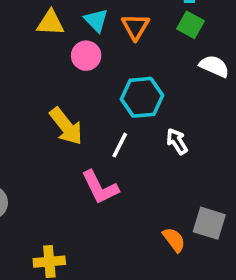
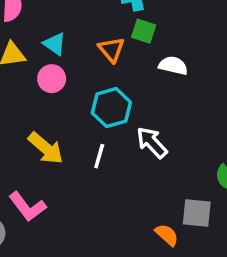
orange triangle: (135, 27) -> (111, 50), moved
white arrow: (177, 141) -> (152, 142), size x1.4
pink L-shape: (100, 187) -> (28, 207), moved

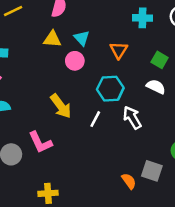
green square: (144, 31) -> (160, 60), moved
white semicircle: (173, 66) -> (156, 87), moved

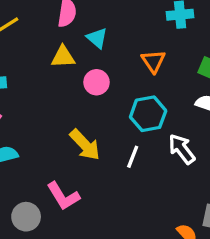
cyan triangle: (82, 38) -> (97, 38), moved

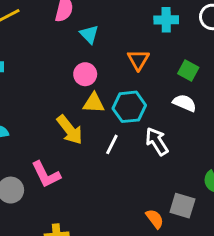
yellow triangle: (63, 57) -> (94, 103), moved

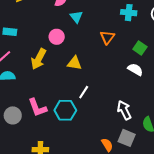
pink circle: (85, 74) -> (57, 37), moved
cyan hexagon: (129, 107) -> (65, 110), moved
yellow arrow: (70, 130) -> (39, 59), moved, turned 60
white arrow: (157, 141) -> (124, 110), moved

